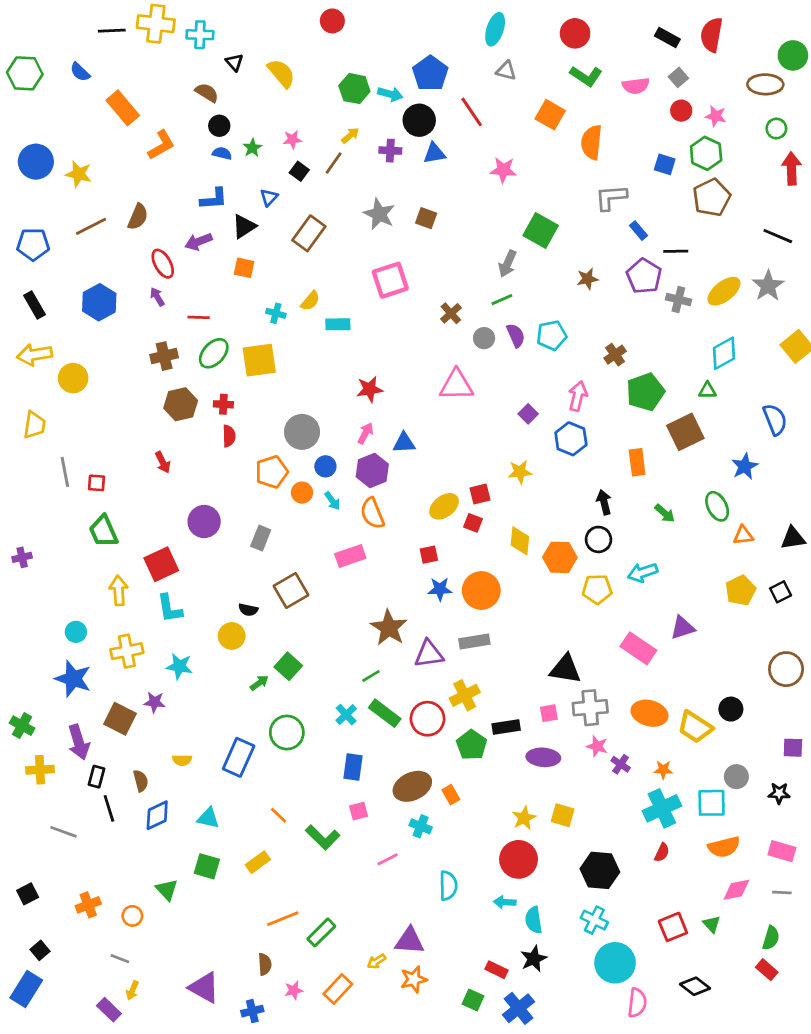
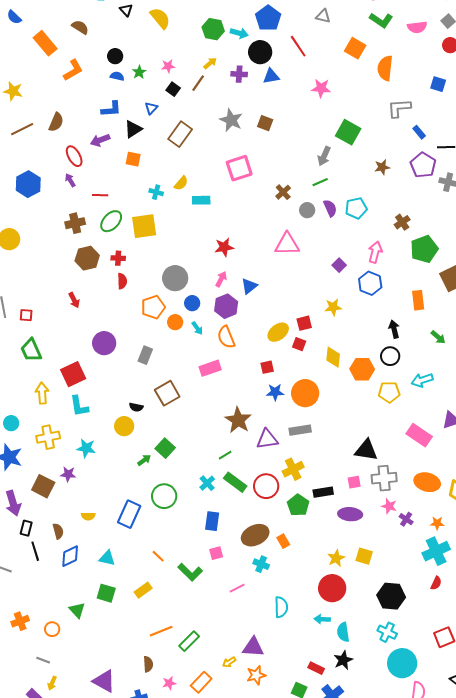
brown semicircle: (207, 93) -> (80, 27), moved
blue triangle: (404, 443) -> (249, 286), turned -36

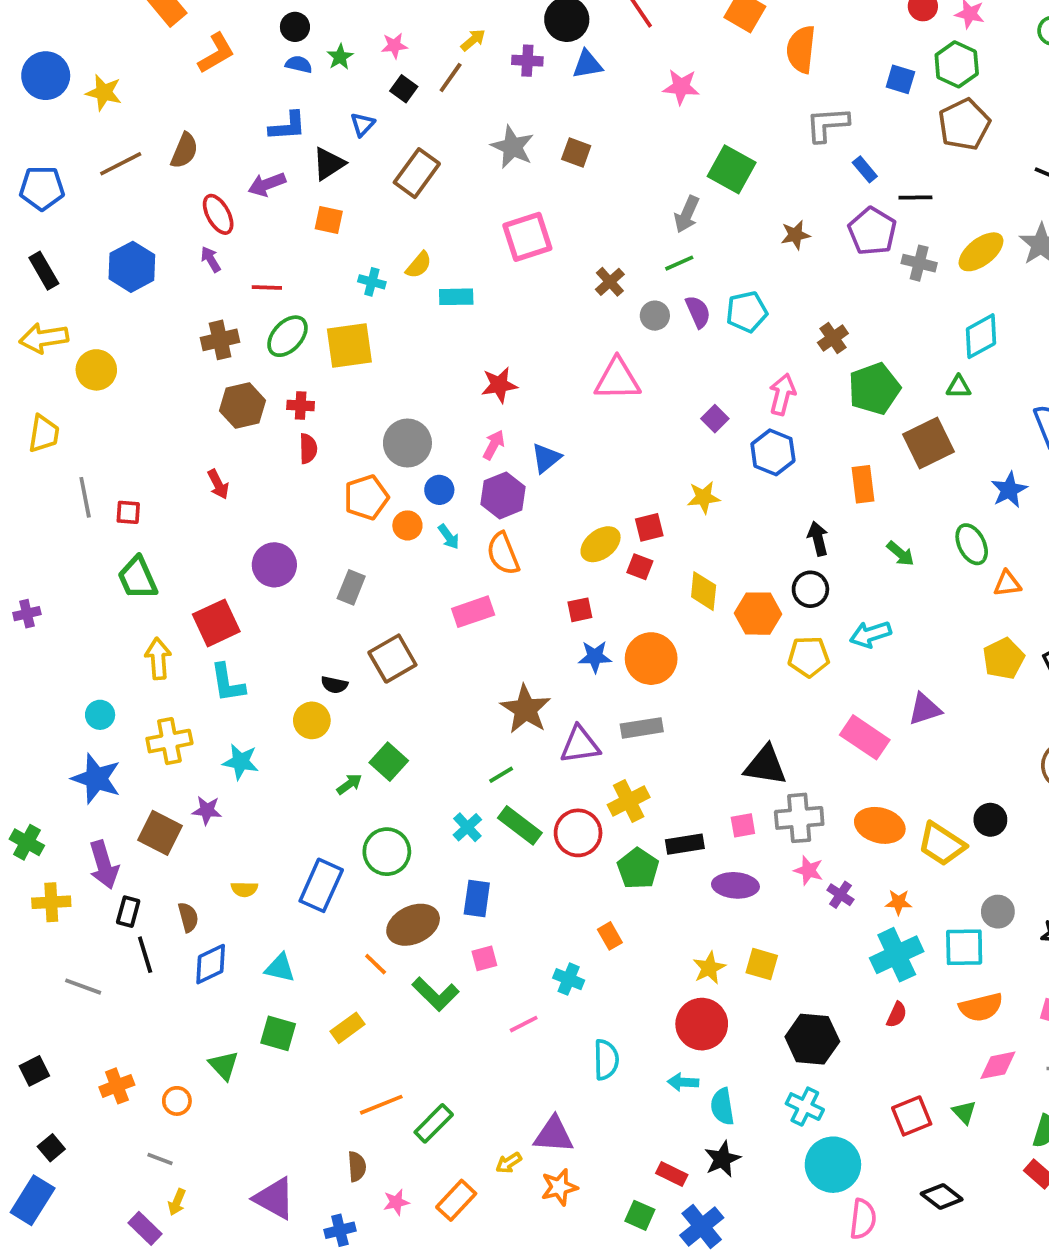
brown ellipse: (255, 535) -> (413, 925), moved

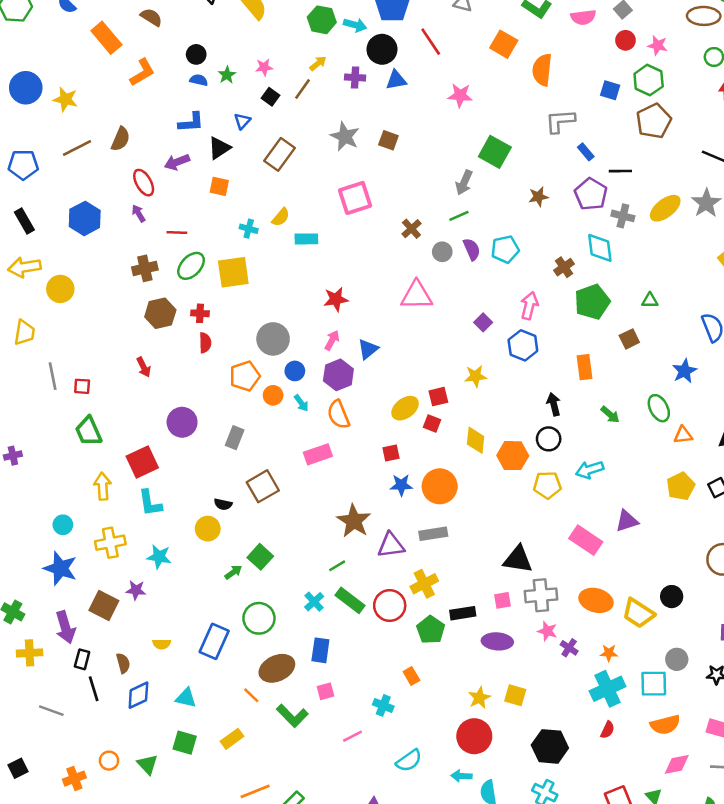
cyan diamond: (981, 336) -> (600, 248), moved, turned -68
brown square: (929, 443) -> (629, 339), size x0.6
cyan semicircle: (606, 1060) -> (409, 761), turned 56
orange circle: (177, 1101) -> (109, 761), moved

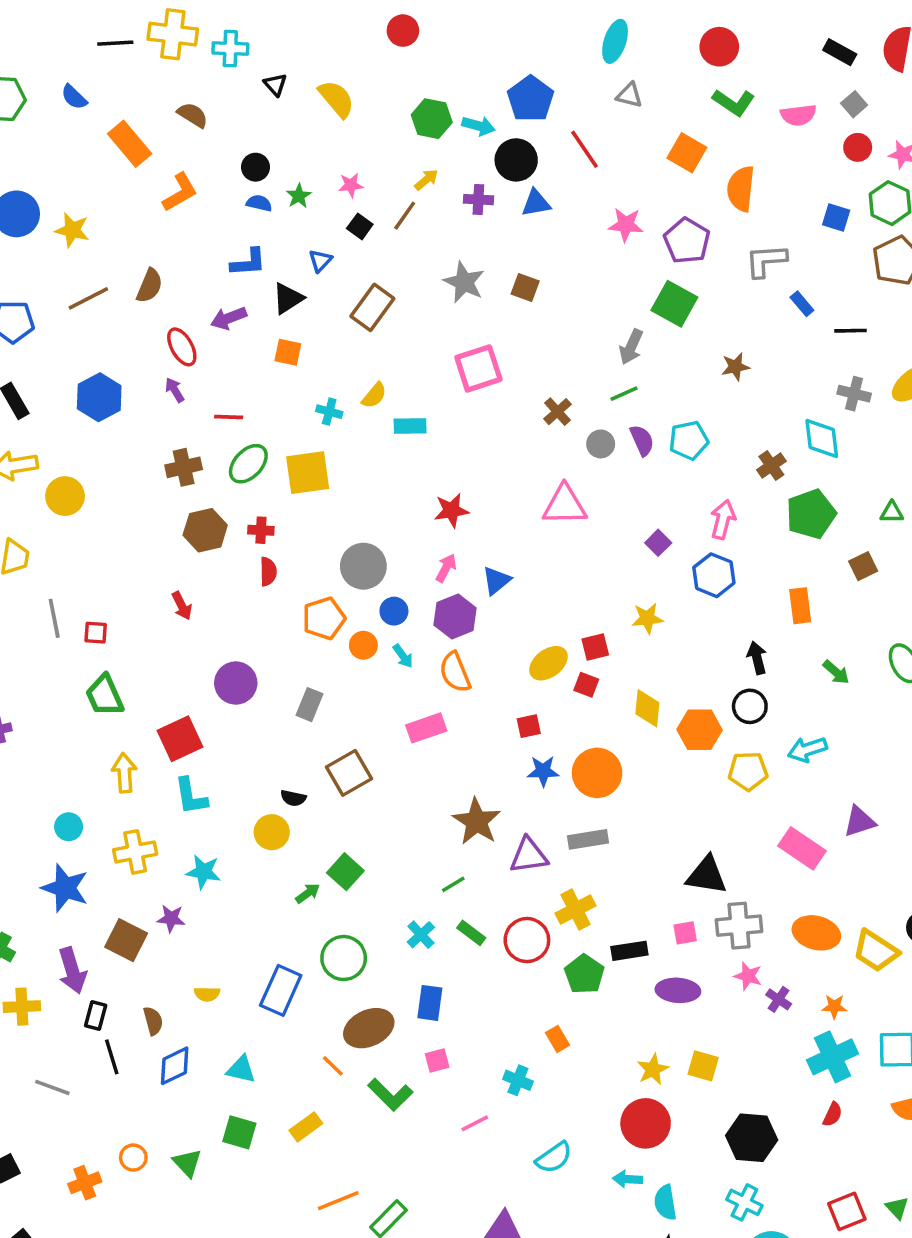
purple pentagon: (591, 194) -> (687, 241), moved
green rectangle: (350, 600) -> (471, 933), size x0.7

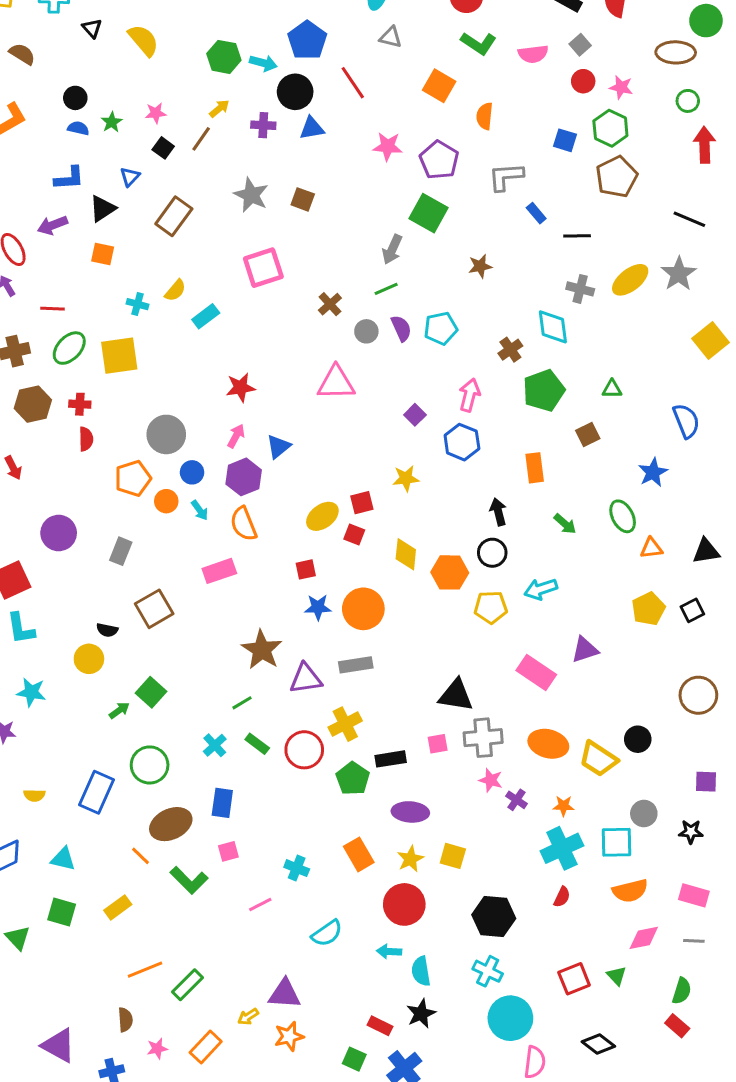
orange semicircle: (741, 189) -> (485, 116), size x0.7
cyan rectangle: (410, 426) -> (206, 316), turned -36
purple ellipse: (678, 990) -> (410, 812), moved
orange rectangle: (557, 1039) -> (359, 854), moved, size x1.5

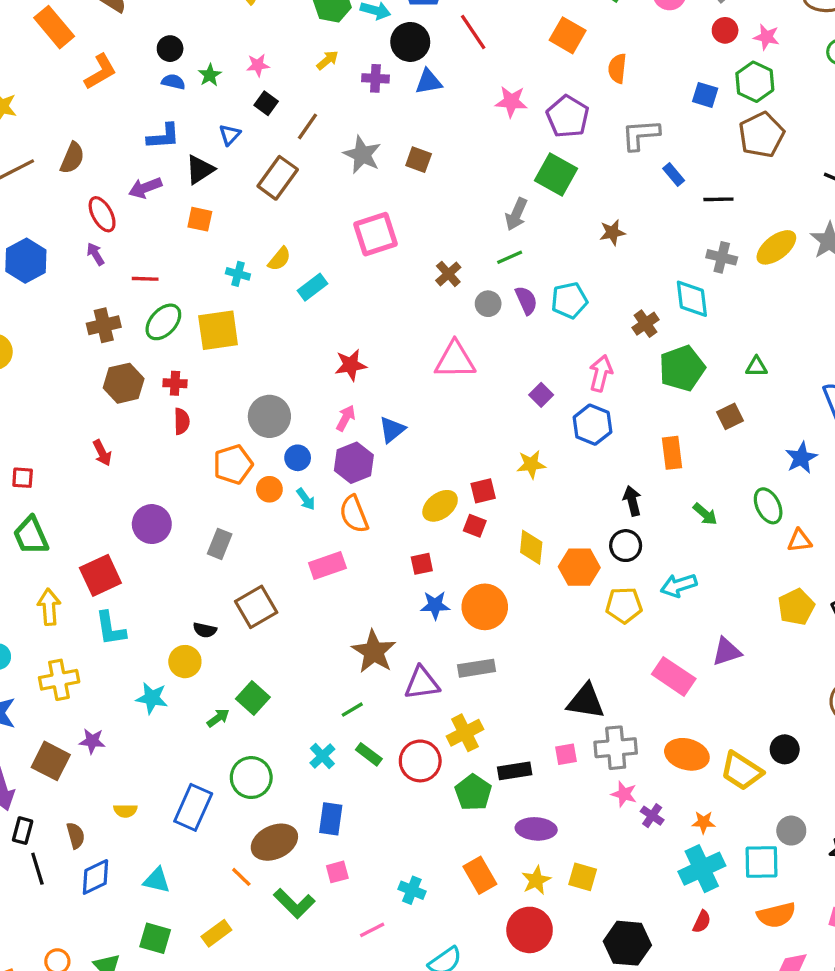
brown line: (201, 139) -> (308, 126), moved
cyan star: (31, 692) -> (152, 698), moved

